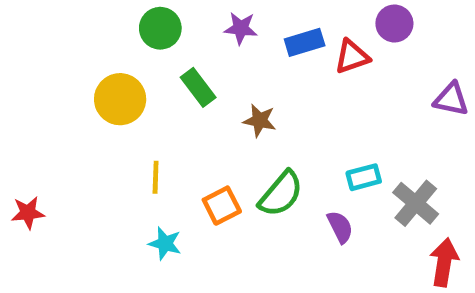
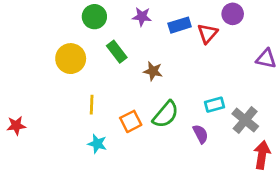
red triangle: (352, 57) -> (208, 33), turned -30

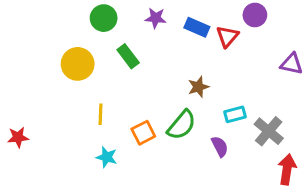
blue rectangle: (180, 25) -> (197, 27), turned 40
brown star: (153, 71) -> (198, 87), moved, turned -30

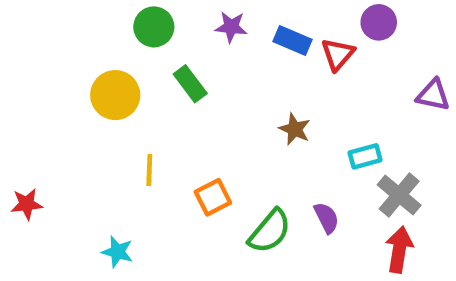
brown star: (198, 87) -> (295, 129), turned -30
cyan rectangle: (235, 114) -> (365, 156), moved
green semicircle: (182, 125) -> (270, 231), moved
cyan star: (107, 157) -> (118, 252), moved
red arrow: (287, 169) -> (399, 249), moved

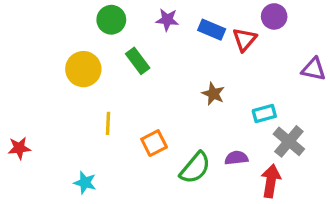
purple semicircle: (326, 218) -> (236, 158), turned -70
red arrow: (399, 249) -> (271, 181), moved

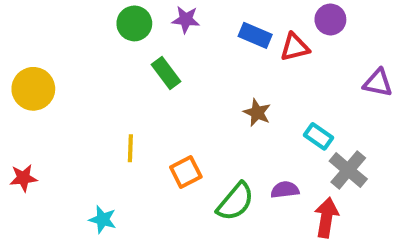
purple star: (167, 20) -> (186, 19), moved
red triangle: (245, 39) -> (295, 47), turned 35
yellow circle: (83, 69) -> (33, 89), moved
cyan rectangle: (264, 113) -> (319, 136), turned 50

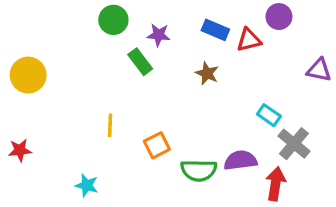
purple star: (186, 19) -> (159, 35), moved
brown star: (257, 113) -> (207, 73), moved
purple semicircle: (285, 190) -> (240, 160), size x1.4
green semicircle: (235, 202) -> (199, 170), turned 51

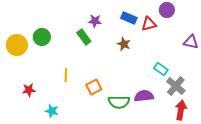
green circle: (113, 20) -> (42, 37), moved
red star: (20, 150) -> (29, 90), moved
red arrow: (276, 184) -> (181, 110), moved

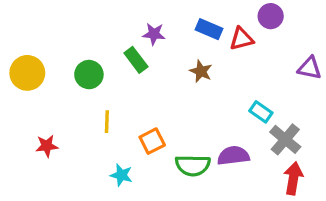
green circle: (42, 37) -> (89, 75), moved
cyan star: (52, 111) -> (121, 175), moved

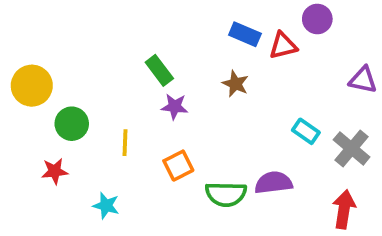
purple star: (154, 34) -> (175, 107), moved
green circle: (89, 75) -> (72, 124), moved
gray cross: (285, 139) -> (352, 148), moved
cyan star: (121, 175) -> (106, 206), moved

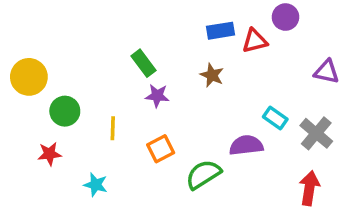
blue rectangle: (245, 34) -> (220, 31), turned -32
purple semicircle: (274, 183) -> (246, 145), moved
green semicircle: (226, 194) -> (203, 174), turned 147

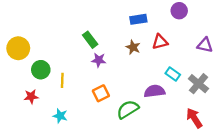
red triangle: (255, 41) -> (160, 42), moved
yellow line: (113, 128) -> (62, 80), moved
red arrow: (309, 188) -> (194, 118), turned -42

